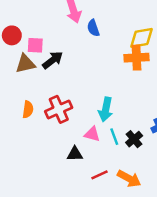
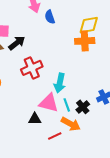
red cross: (59, 109) -> (32, 68), moved
pink triangle: (92, 134) -> (49, 103), size x1.5
orange arrow: (129, 179) -> (71, 124), moved

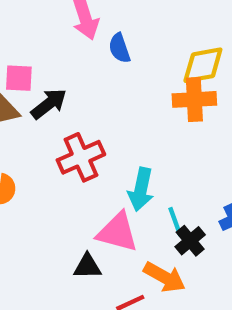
cyan line: (67, 105) -> (175, 221), moved

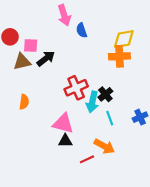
red cross: (81, 157) -> (76, 88), moved
pink triangle: (117, 232) -> (63, 124), moved
black cross: (190, 241) -> (105, 94), moved

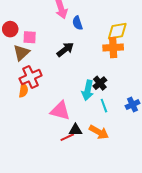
black arrow: (46, 59) -> (65, 50), moved
brown triangle: (22, 62) -> (21, 53), turned -30
red cross: (76, 88) -> (31, 77), moved
black triangle: (65, 141) -> (75, 130), moved
red line: (87, 159) -> (67, 137), moved

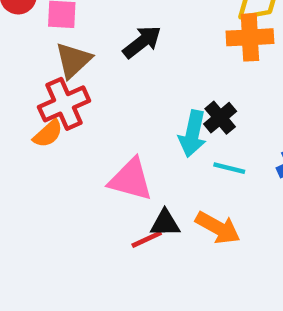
brown triangle: (21, 53) -> (73, 60), moved
orange semicircle: (23, 90) -> (48, 134), turned 40
cyan line: (104, 106) -> (229, 168), turned -56

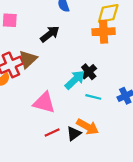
brown triangle: (73, 60) -> (28, 59), moved
cyan arrow: (193, 134) -> (75, 80), turned -145
black triangle: (165, 223) -> (74, 134), moved, turned -35

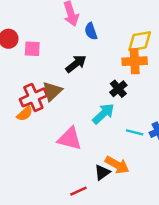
black cross: (89, 72) -> (118, 89), moved
cyan line: (93, 97) -> (135, 132), moved
red line: (52, 132) -> (78, 191), moved

